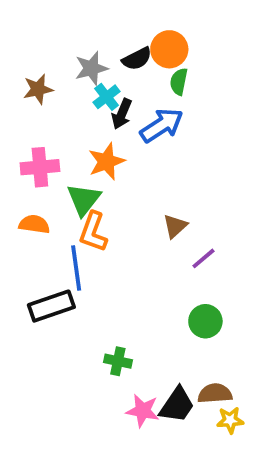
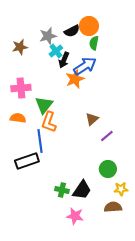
orange star: (107, 161) -> (75, 79), moved
black trapezoid: (177, 405) -> (82, 190), moved
yellow star: (230, 420) -> (121, 189), moved

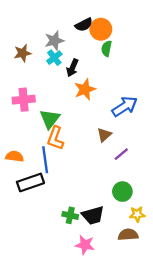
black semicircle: (72, 31) -> (84, 25), moved
cyan cross: (56, 51) -> (54, 58), moved
blue arrow: (85, 66) -> (125, 106), moved
orange semicircle: (18, 118) -> (15, 156), moved
black trapezoid: (82, 190) -> (93, 215), turned 40

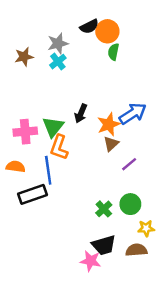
black arrow: (72, 68) -> (81, 113), moved
orange star: (85, 89) -> (109, 124), moved
pink cross: (24, 100) -> (25, 132), moved
green cross: (70, 215) -> (104, 209), moved, turned 35
black trapezoid: (93, 215) -> (104, 245), moved

